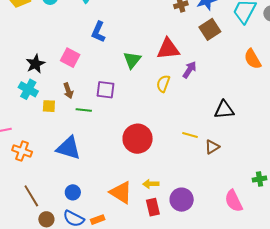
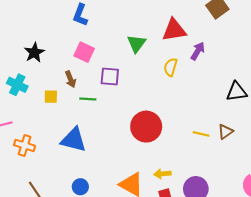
blue L-shape: (98, 32) -> (80, 15), moved
pink square: (70, 58) -> (84, 52), moved
cyan cross: (28, 89) -> (17, 85), moved
yellow line: (190, 135) -> (201, 134), moved

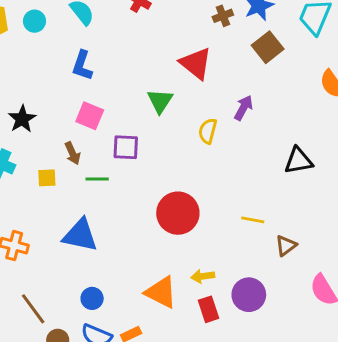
red triangle: (174, 30) -> (196, 63), moved, turned 50
brown triangle: (226, 132) -> (286, 246), moved

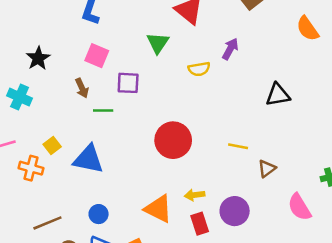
yellow semicircle: (208, 131) -> (199, 69), turned -115
yellow square: (47, 178) -> (52, 146), moved, turned -35
brown line: (33, 309) -> (47, 223), turned -76

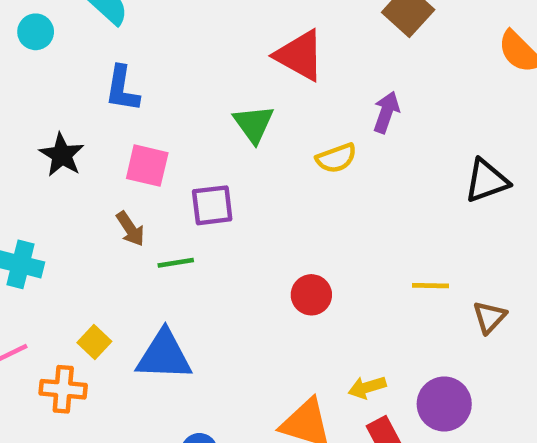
black star: (38, 58) -> (62, 155), moved
red circle: (173, 140) -> (311, 295), size x0.6

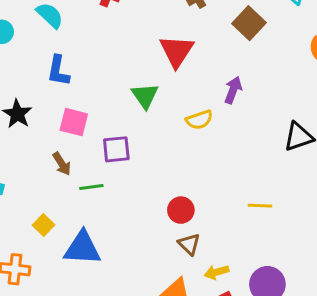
red triangle: (300, 55) -> (177, 51), turned 33
brown triangle: (489, 317) -> (189, 244), moved, turned -30
yellow square: (94, 342) -> (44, 225), moved

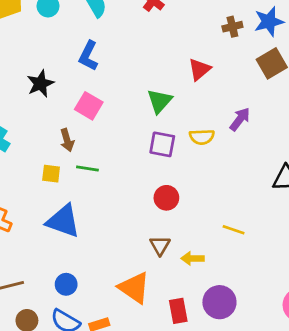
red triangle: (177, 51) -> (200, 69), size x0.7
purple square: (116, 149) -> (162, 144), moved
red circle: (181, 210) -> (166, 198), moved
yellow square: (44, 225) -> (51, 174), moved, turned 36
yellow arrow: (216, 272) -> (193, 258), moved

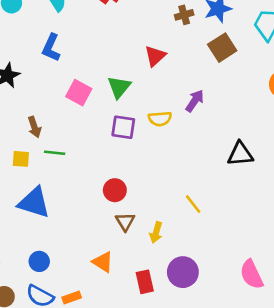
pink square: (89, 106) -> (79, 93), moved
red circle: (166, 198) -> (115, 190), moved
yellow line: (234, 230) -> (193, 204), turned 36
yellow arrow: (193, 258) -> (156, 232), turned -72
orange triangle: (134, 288) -> (103, 262), size x0.7

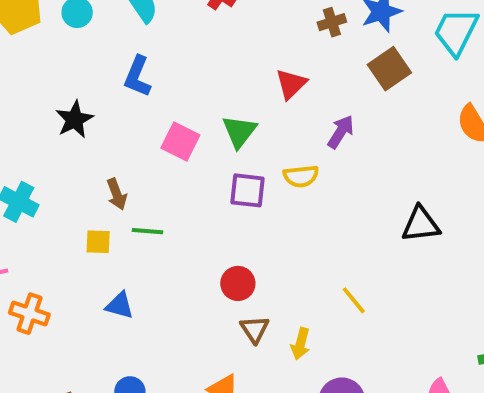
purple arrow: (195, 101) -> (341, 132), moved
blue triangle: (34, 203) -> (120, 305), size x0.6

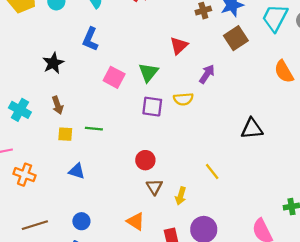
brown arrow: (117, 194) -> (58, 105), moved

